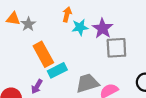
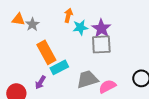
gray square: (116, 48) -> (101, 44), moved

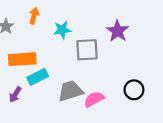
orange arrow: (68, 15) -> (34, 16), moved
purple star: (101, 28) -> (117, 31), moved
orange rectangle: (46, 52) -> (22, 59), turned -65

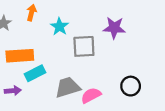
cyan star: (62, 30) -> (59, 27), turned -30
purple star: (117, 31) -> (114, 28), turned -30
purple arrow: (15, 95) -> (13, 91), turned -126

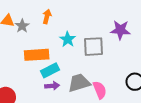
cyan star: (59, 27) -> (68, 39), moved
purple arrow: (13, 91) -> (52, 86), moved
pink semicircle: (91, 95) -> (100, 90), turned 96

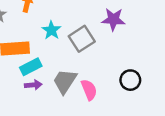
gray square: (93, 47) -> (82, 39), turned -30
gray trapezoid: (79, 83) -> (65, 81), turned -40

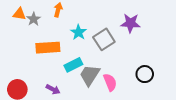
cyan rectangle: (31, 67) -> (73, 65), moved
purple arrow: (33, 85) -> (53, 89), moved, turned 32

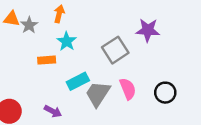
cyan star: (78, 32) -> (67, 41), moved
orange rectangle: (48, 48) -> (47, 60), size x0.6
pink semicircle: (110, 82) -> (128, 89), moved

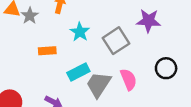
cyan star: (67, 41) -> (80, 32), moved
black circle: (165, 93) -> (166, 68), moved

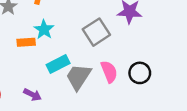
cyan star: (80, 32) -> (44, 30), moved
black circle: (166, 68) -> (140, 73), moved

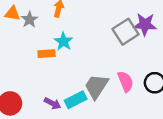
gray square: (96, 32) -> (126, 32), moved
cyan rectangle: (58, 64) -> (76, 100), moved

